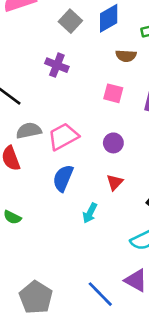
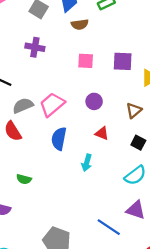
brown semicircle: (126, 56) -> (80, 24), moved
red triangle: (115, 182) -> (102, 133), turned -40

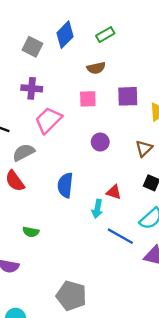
brown semicircle: (80, 24) -> (96, 68), moved
pink trapezoid: (52, 105) -> (48, 120), moved
red triangle: (102, 133) -> (114, 192), moved
blue line: (109, 227) -> (120, 236), moved

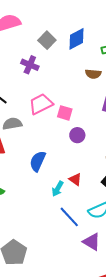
purple cross: (32, 88) -> (30, 65), moved
pink square: (88, 99) -> (65, 113), moved

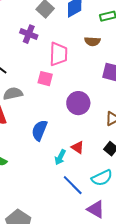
pink trapezoid: (41, 104) -> (58, 54), moved, turned 120
pink square: (65, 113) -> (45, 79), moved
purple circle: (77, 135) -> (78, 103), size x1.5

